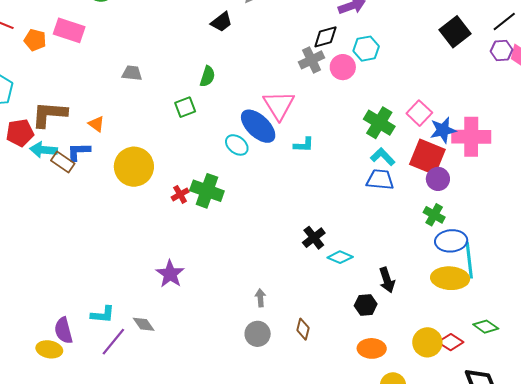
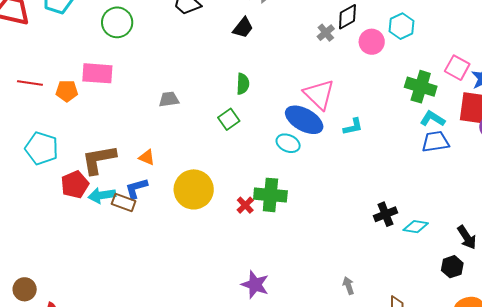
cyan hexagon: (366, 49) -> (401, 26), moved
gray cross: (312, 60) -> (326, 33), moved, size x0.7
black cross: (314, 238) -> (385, 214), turned 30

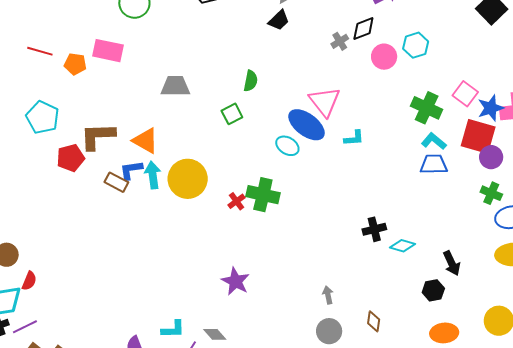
black trapezoid: (243, 28) -> (279, 20), moved
gray trapezoid: (169, 99) -> (175, 86), size x1.4
orange triangle: (147, 157) -> (145, 141), size x1.6
cyan arrow: (102, 195) -> (153, 175), moved, turned 84

